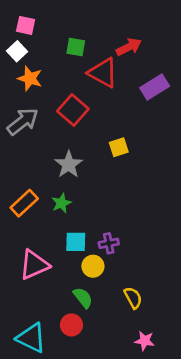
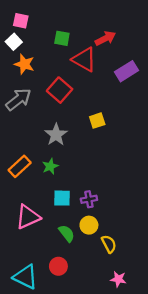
yellow circle: (93, 266) -> (89, 225), moved
green semicircle: (83, 298) -> (67, 233), moved

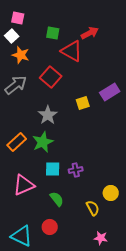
purple rectangle: (127, 71) -> (110, 92), moved
green star: (50, 166) -> (43, 142), size x1.5
yellow circle: (89, 225) -> (111, 193), moved

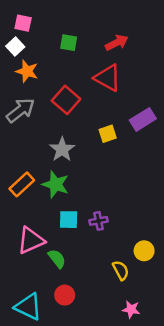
red triangle: (72, 51) -> (108, 78), moved
green star: (43, 142) -> (56, 184), turned -30
green semicircle: (57, 199) -> (57, 259), moved

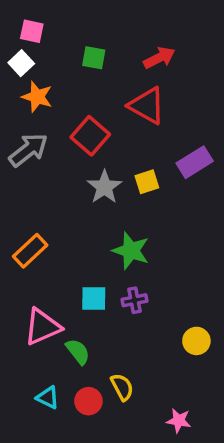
gray star: (62, 149) -> (104, 187), moved
green star: (56, 184) -> (131, 251), moved
yellow semicircle: (121, 270) -> (122, 387), moved
cyan triangle: (28, 307) -> (48, 398), moved, size x0.6

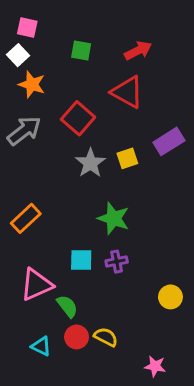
yellow semicircle: (122, 387) -> (106, 337), turned -35
red circle: (88, 401) -> (77, 337), moved

